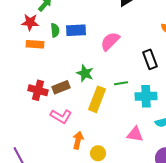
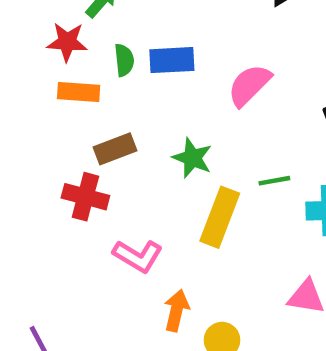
brown rectangle: (61, 87) -> (115, 149), moved

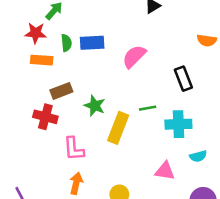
green star: (192, 158) -> (95, 106), moved
pink L-shape: (138, 256) -> (74, 149), turned 55
orange arrow: (176, 310) -> (76, 183), moved

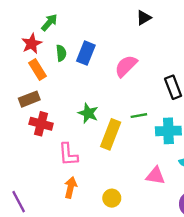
red star: (36, 33) -> (32, 44), turned -30
blue rectangle: (92, 43) -> (86, 53), turned -65
orange rectangle: (42, 60) -> (38, 70), turned 54
brown rectangle: (61, 91) -> (29, 99), moved

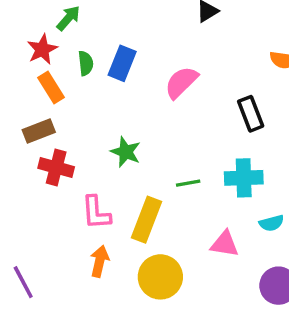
green line: (139, 116) -> (188, 183), moved
yellow rectangle: (111, 134) -> (146, 220), moved
yellow circle: (112, 198) -> (160, 277), size x1.6

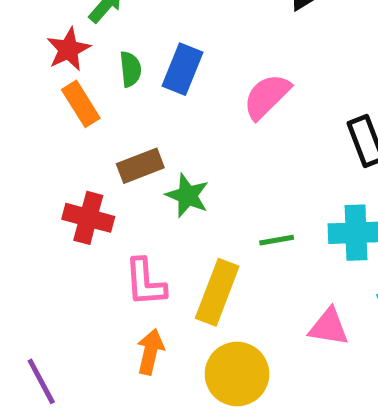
brown rectangle: (39, 131) -> (140, 166), moved

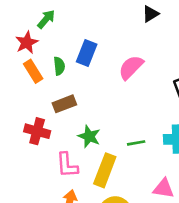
green semicircle: (130, 69) -> (59, 66), moved
green star: (187, 196) -> (89, 136), moved

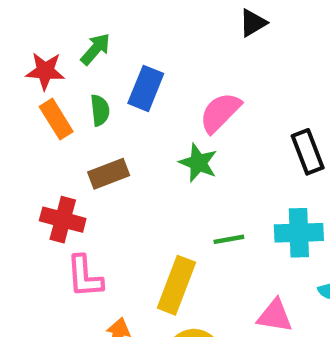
green arrow: (46, 19) -> (96, 49), moved
red star: (27, 43) -> (45, 71), turned 30
green star: (89, 136) -> (198, 163), moved
pink L-shape: (67, 165) -> (85, 276), moved

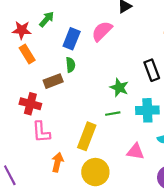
green semicircle: (100, 110) -> (70, 65), moved
pink semicircle: (220, 112) -> (102, 31), moved
green star: (198, 163) -> (119, 88), moved

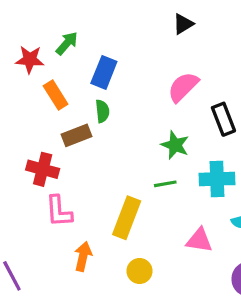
pink semicircle: (102, 31) -> (183, 87), moved
orange rectangle: (27, 54) -> (56, 95), moved
yellow circle: (95, 172) -> (140, 271), size x0.6

